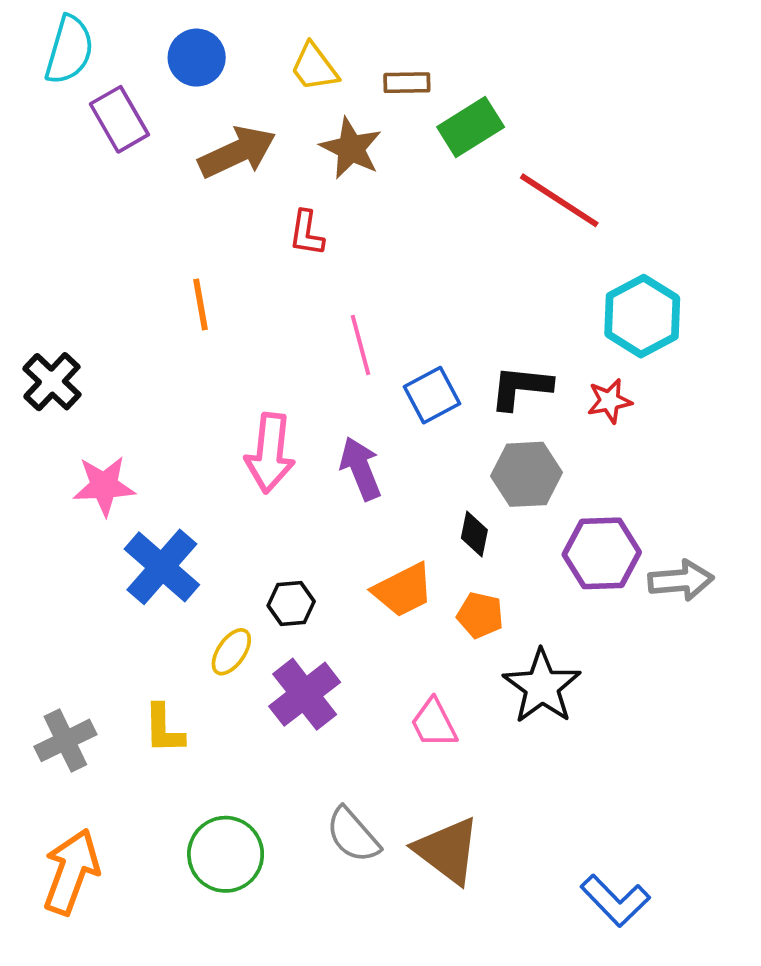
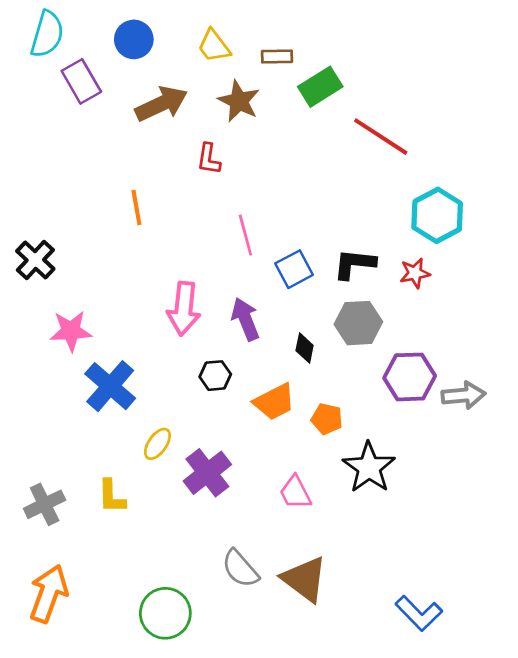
black diamond: (474, 534) -> (305, 348), moved
black hexagon: (291, 604) -> (215, 376), moved
green circle: (226, 854) -> (165, 613), moved

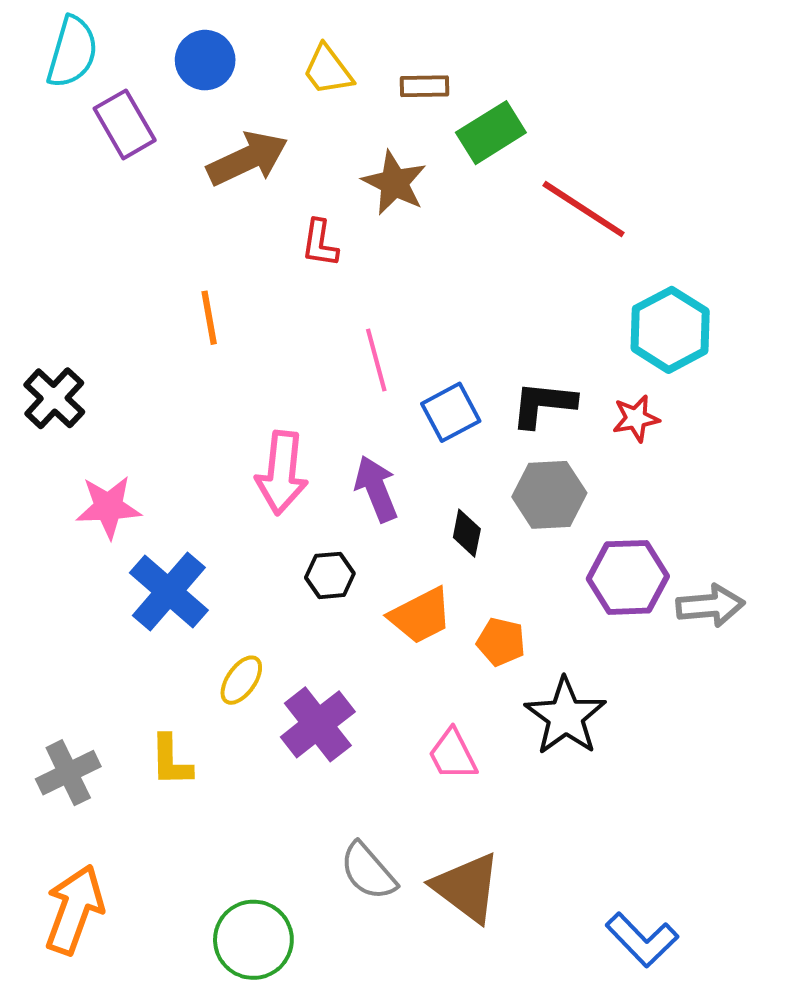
brown star: (239, 101) -> (394, 183), moved

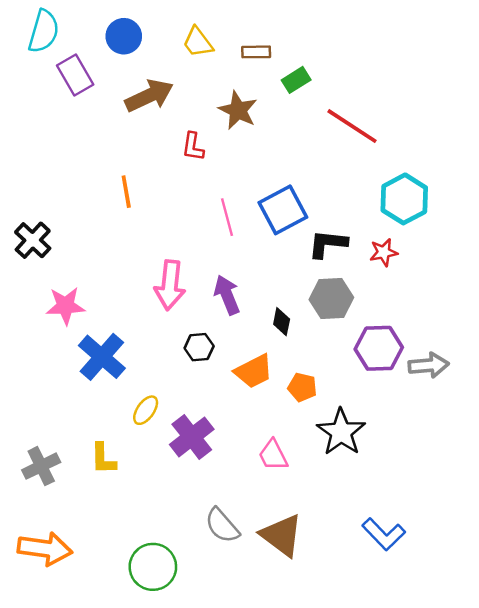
green rectangle: (491, 133) -> (296, 80), size x0.7
blue square: (451, 412) -> (283, 210), moved, size x1.4
orange arrow: (74, 910) -> (45, 549), turned 78
blue L-shape: (642, 940) -> (384, 534), moved

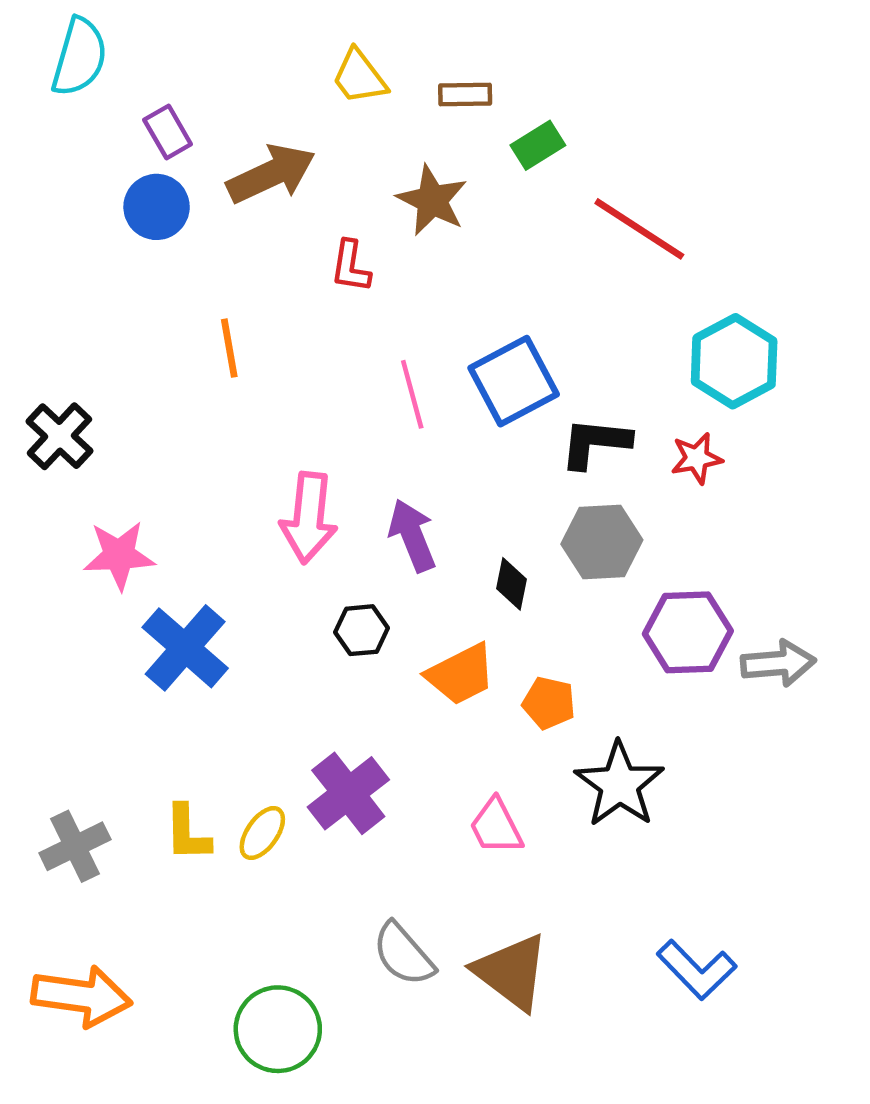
blue circle: (124, 36) -> (157, 207), moved
purple rectangle: (75, 75) -> (168, 132), moved, size x0.7
yellow ellipse: (146, 410) -> (262, 833), moved

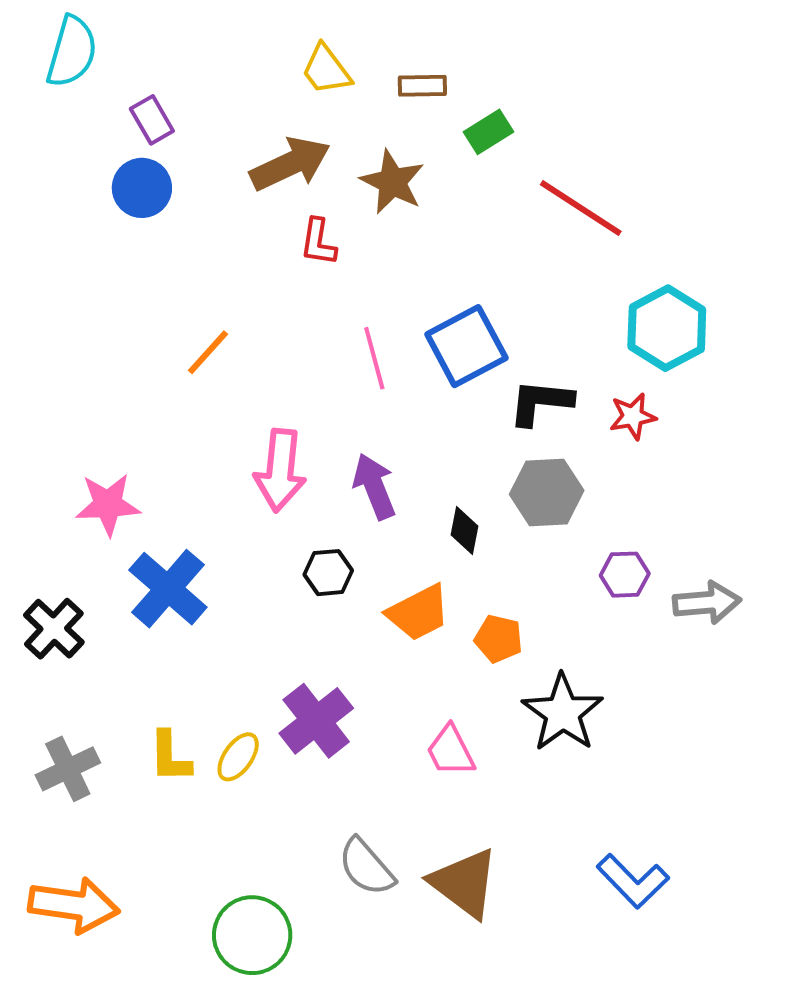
brown arrow: (271, 174) -> (290, 164), moved
orange line: (229, 348) -> (208, 352), moved, turned 52
black cross: (60, 436) -> (54, 629), moved
purple hexagon: (688, 632) -> (625, 575), size x0.6

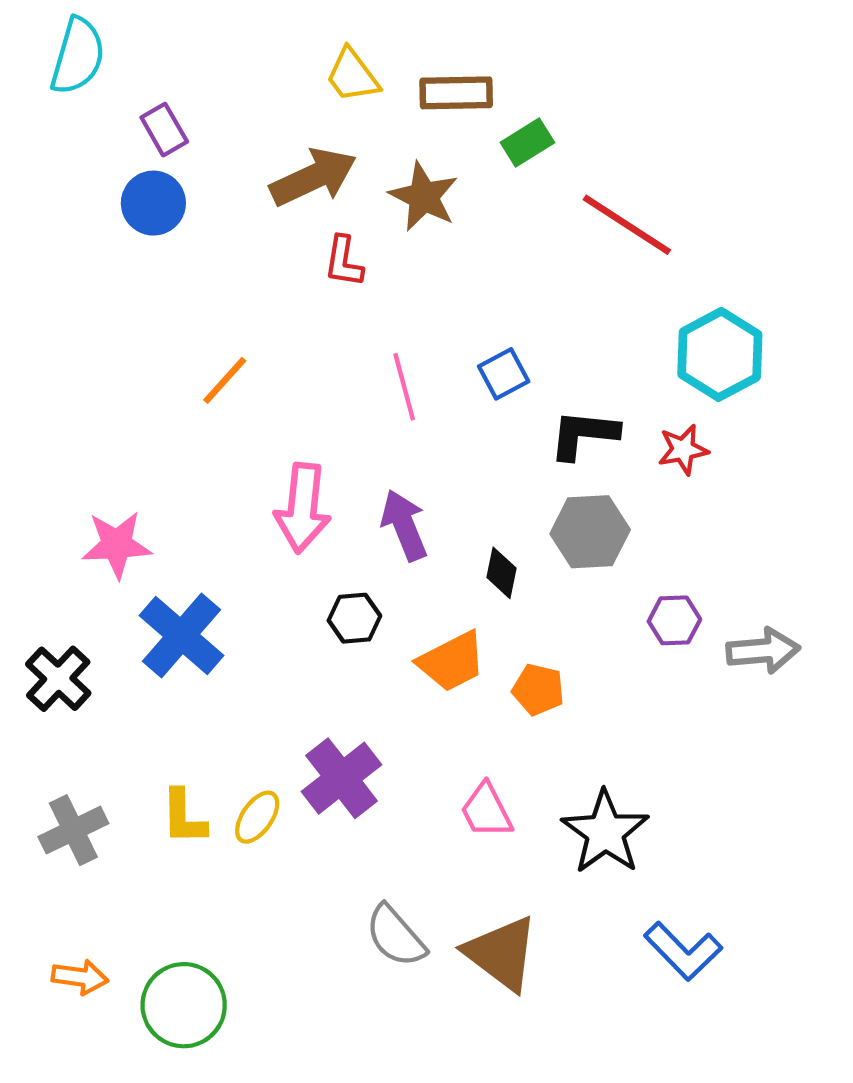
brown rectangle: (422, 86) -> (456, 93), size x1.4
blue square: (466, 346) -> (504, 374), size x0.6
black star: (563, 713) -> (605, 832), moved
orange arrow: (74, 905) -> (80, 977), size x0.6
green circle: (252, 935) -> (184, 1005), moved

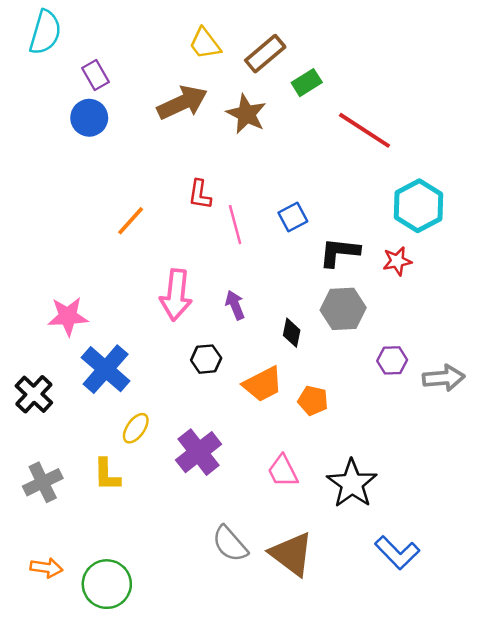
brown rectangle: (456, 93) -> (265, 54), turned -39
red L-shape: (344, 261) -> (200, 194), moved
purple arrow: (404, 525) -> (235, 305), size x0.7
yellow ellipse: (257, 817) -> (136, 428), moved

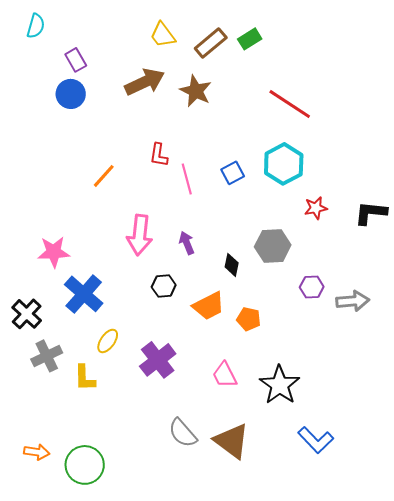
cyan semicircle: (45, 32) -> (36, 26), size x0.7
green rectangle: (307, 83) -> (250, 39), moved
cyan hexagon: (419, 206) -> (284, 164), moved
black L-shape: (339, 252) -> (371, 213), moved
gray cross: (43, 482) -> (47, 356), moved

